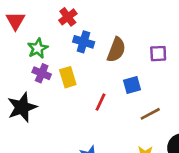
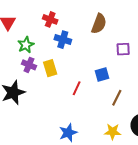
red cross: (68, 17) -> (50, 19), turned -32
brown semicircle: (116, 50) -> (99, 24), moved
brown line: (150, 114) -> (117, 98), turned -35

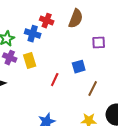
red cross: (50, 19) -> (47, 21), moved
blue cross: (63, 40) -> (33, 34), moved

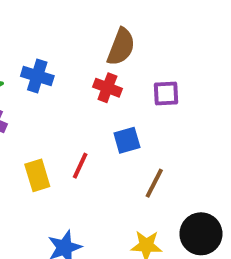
red cross: (47, 21) -> (107, 88), moved
yellow rectangle: (30, 61) -> (37, 175), moved

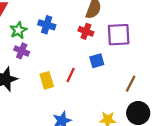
purple square: (166, 94) -> (119, 35), size x1.6
brown line: (154, 183) -> (131, 84), moved

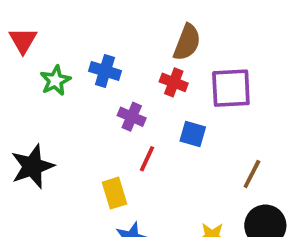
purple cross: (22, 51) -> (132, 117), moved
blue square: (97, 61) -> (193, 134), turned 32
yellow rectangle: (47, 80) -> (115, 193), moved

